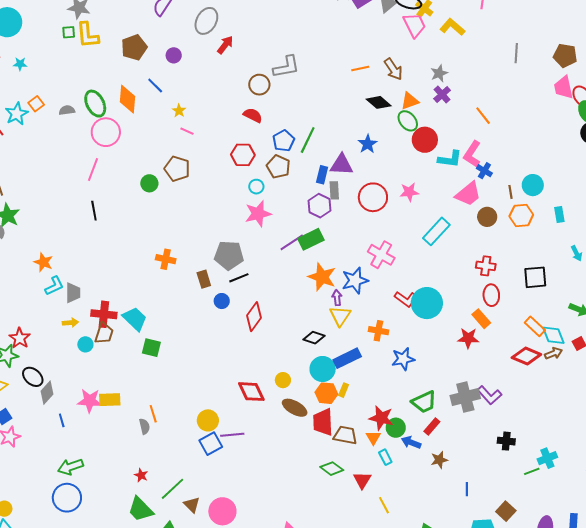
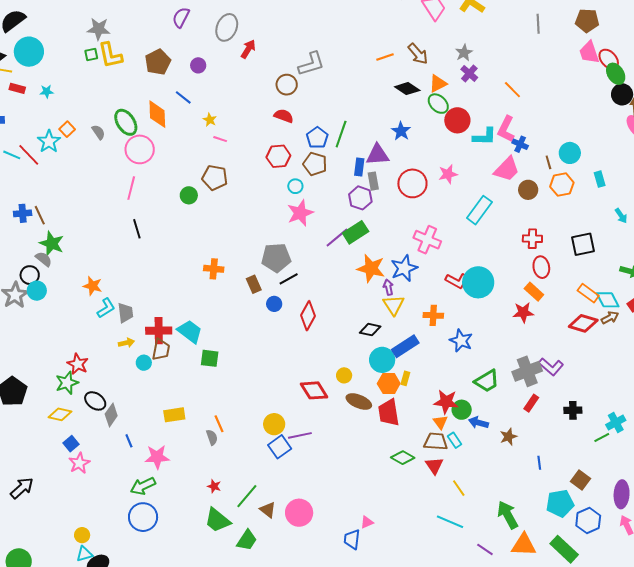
gray semicircle: (67, 110) -> (98, 132), turned 70
blue star: (403, 359) -> (461, 341), turned -30
pink star: (90, 401) -> (157, 457), moved
red rectangle: (432, 426) -> (531, 403), moved
brown trapezoid: (345, 435) -> (436, 441), moved

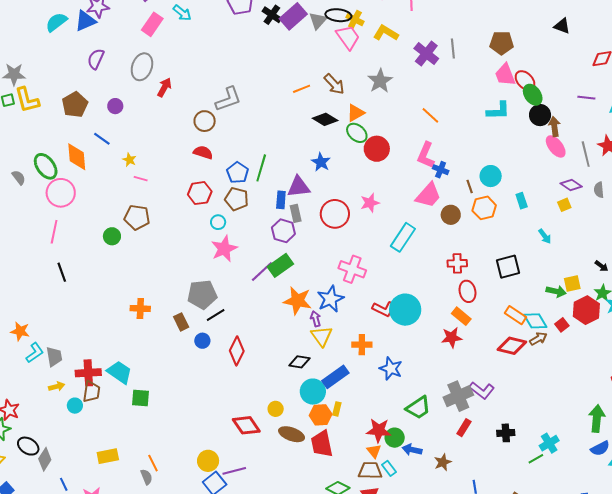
gray star: (464, 53) -> (380, 81), size x1.4
purple cross: (469, 73) -> (426, 54), moved, size x1.4
cyan L-shape: (485, 137) -> (498, 111), moved

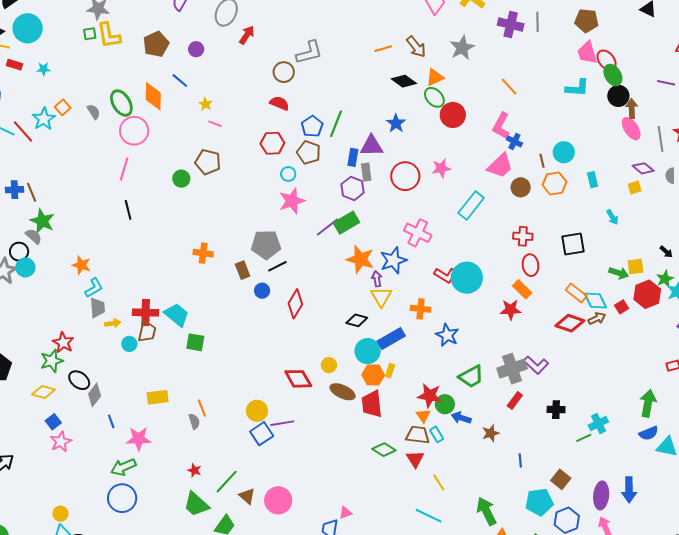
purple cross: (426, 54) -> (511, 25), turned -30
gray trapezoid: (54, 357) -> (97, 308), moved

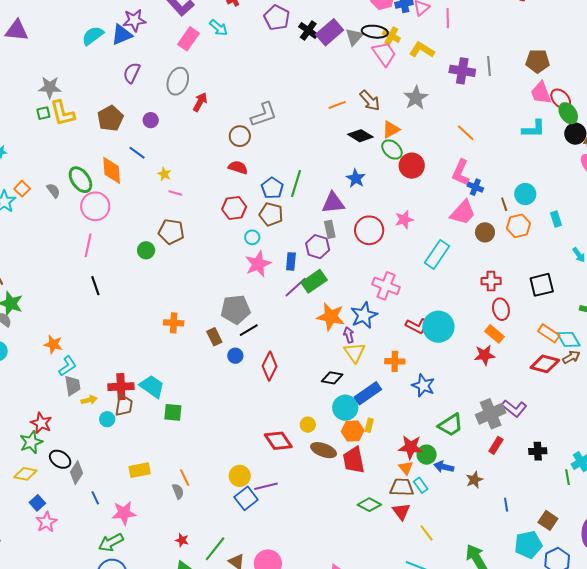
blue rectangle: (353, 157) -> (291, 261), moved
green line: (584, 438) -> (568, 477), turned -70

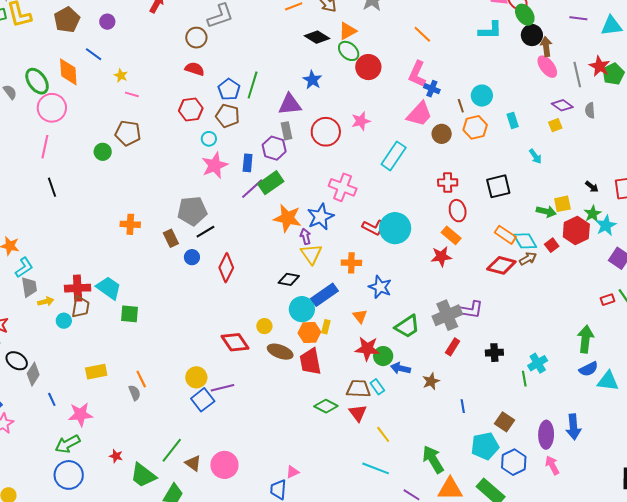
purple L-shape: (514, 408) -> (471, 310), turned -30
orange triangle: (406, 468) -> (360, 316), moved
red star: (182, 540) -> (116, 456), moved

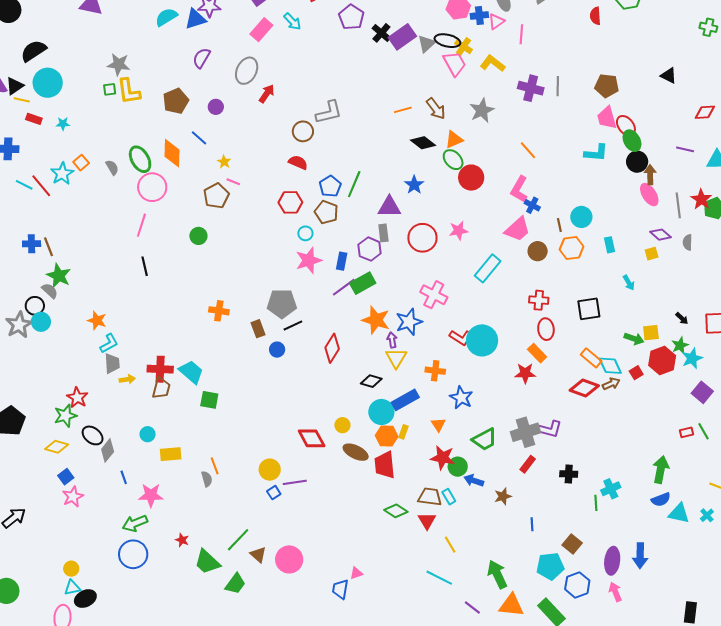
brown pentagon: (128, 133) -> (216, 196), moved, turned 30
red diamond: (226, 268) -> (332, 348), moved
cyan circle: (64, 321) -> (148, 434), moved
blue square: (203, 400) -> (274, 493), size x0.6

